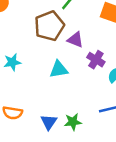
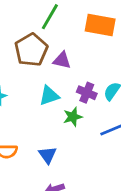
purple cross: (96, 60) -> (87, 93), moved
green star: (73, 122) -> (73, 117), moved

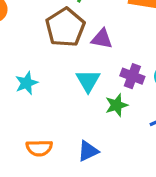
cyan triangle: (49, 96) -> (88, 81), turned -40
blue triangle: (48, 155) -> (88, 151), turned 42

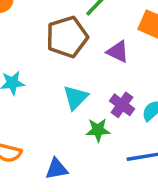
purple triangle: (102, 39) -> (118, 52), moved

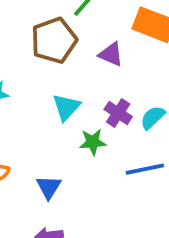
blue triangle: (56, 169) -> (49, 187), turned -45

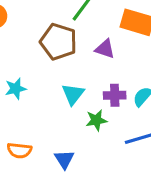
brown pentagon: (54, 40) -> (58, 42), turned -30
purple cross: (118, 113) -> (115, 95), turned -30

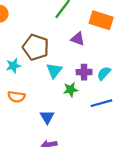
brown pentagon: (58, 42) -> (36, 47), moved
orange semicircle: (19, 150) -> (16, 97), moved

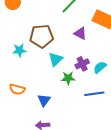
brown pentagon: (36, 47) -> (42, 36), turned -30
purple cross: (84, 72) -> (82, 64), turned -32
orange semicircle: (16, 97) -> (17, 89), moved

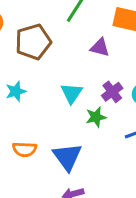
brown pentagon: (42, 36) -> (33, 42), moved
blue triangle: (44, 100) -> (67, 157), size x1.5

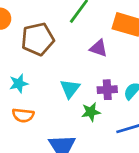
purple cross: (112, 92) -> (107, 90), turned 30
orange semicircle: (25, 149) -> (23, 115), moved

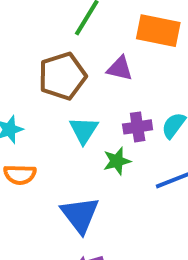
brown pentagon: (38, 39) -> (62, 76), moved

